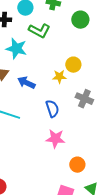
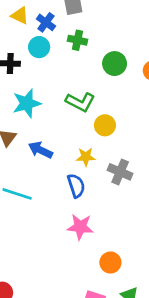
green L-shape: (39, 31) -> (80, 102), moved
cyan star: (16, 49) -> (27, 103), turned -30
yellow star: (59, 77) -> (86, 157), moved

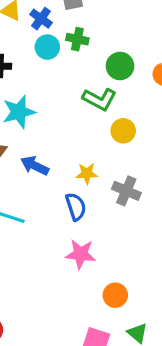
cyan circle: (39, 47) -> (47, 47), moved
green L-shape: (80, 102) -> (99, 99), moved
yellow circle: (105, 125) -> (123, 131), moved

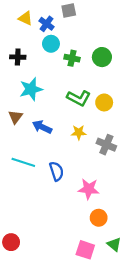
green cross: (77, 39) -> (72, 58), moved
green L-shape: (99, 99) -> (79, 98), moved
blue semicircle: (76, 207) -> (57, 171), moved
pink star: (81, 254) -> (89, 189), moved

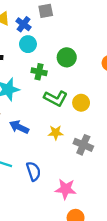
green circle: (102, 57) -> (67, 57), moved
green cross: (72, 58) -> (39, 72), moved

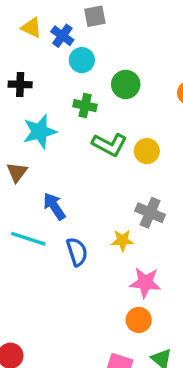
cyan circle: (28, 44) -> (82, 60), moved
blue arrow: (19, 127) -> (54, 206), moved, turned 30
yellow star: (56, 133) -> (122, 240), moved
pink star: (66, 189) -> (145, 283), moved

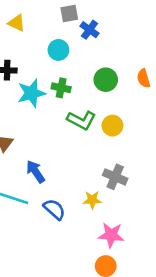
blue cross: (62, 36) -> (90, 30), moved
green circle: (126, 84) -> (106, 80), moved
cyan star: (40, 132) -> (31, 93), moved
blue semicircle: (77, 252) -> (54, 209), turned -30

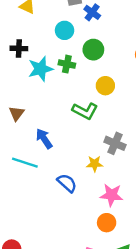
green circle: (106, 80) -> (93, 50), moved
green L-shape: (81, 120) -> (85, 111), moved
yellow circle: (112, 126) -> (105, 86), moved
blue semicircle: (54, 209) -> (67, 183), moved

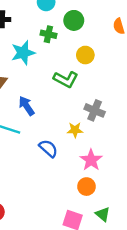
cyan star: (40, 69) -> (23, 53), moved
pink star: (111, 195) -> (91, 160), turned 30

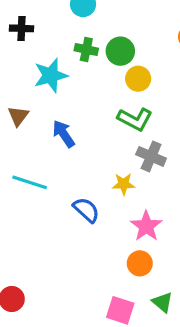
green circle: (74, 20) -> (120, 51), moved
green L-shape: (66, 79) -> (135, 119), moved
blue arrow: (26, 106) -> (64, 134), moved

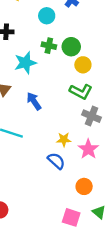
yellow star: (124, 184) -> (64, 140), moved
blue semicircle: (86, 210) -> (56, 161), moved
pink star: (146, 226) -> (88, 149), moved

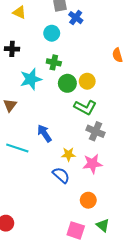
green circle: (71, 47) -> (67, 83), moved
blue arrow: (34, 101) -> (44, 133), moved
pink star: (88, 149) -> (92, 164), turned 30

